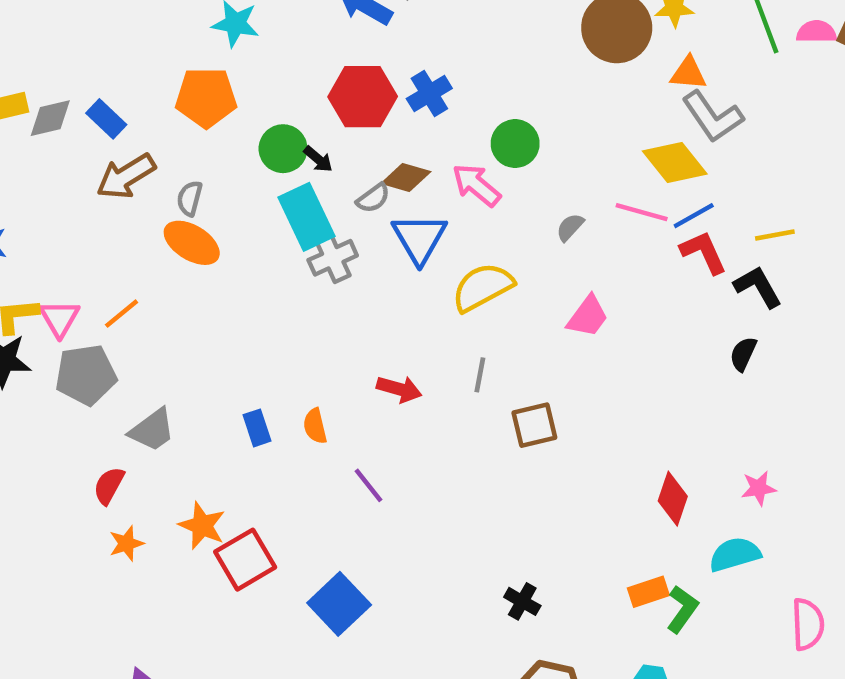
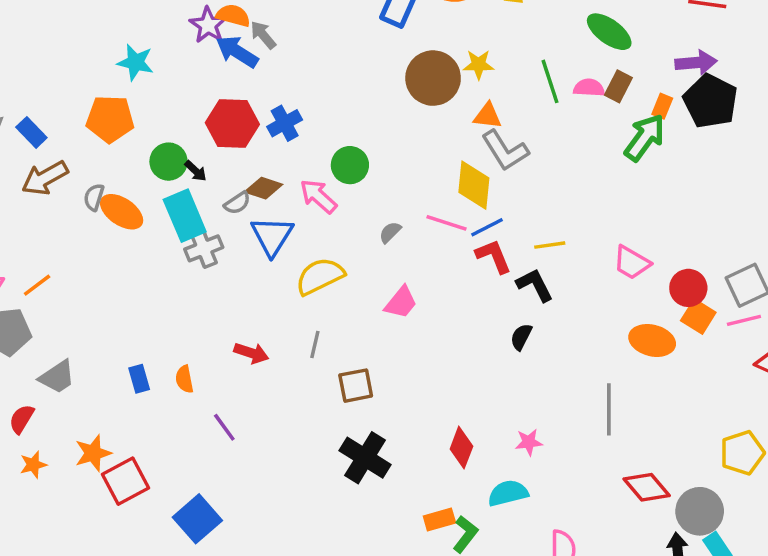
yellow diamond: (675, 163) -> (474, 185), turned 42
orange ellipse: (192, 243) -> (122, 212), moved
orange star: (202, 526) -> (93, 453), turned 30
black cross: (522, 601) -> (365, 458), moved, size x1.8

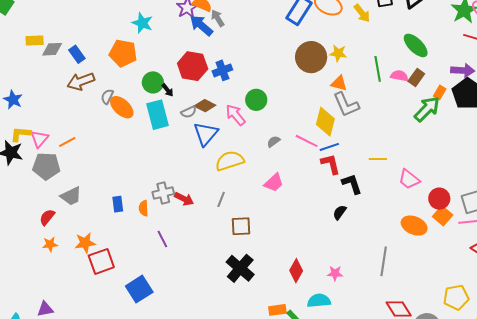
yellow line: (550, 245) -> (378, 159), moved
gray cross: (204, 248) -> (163, 193), moved

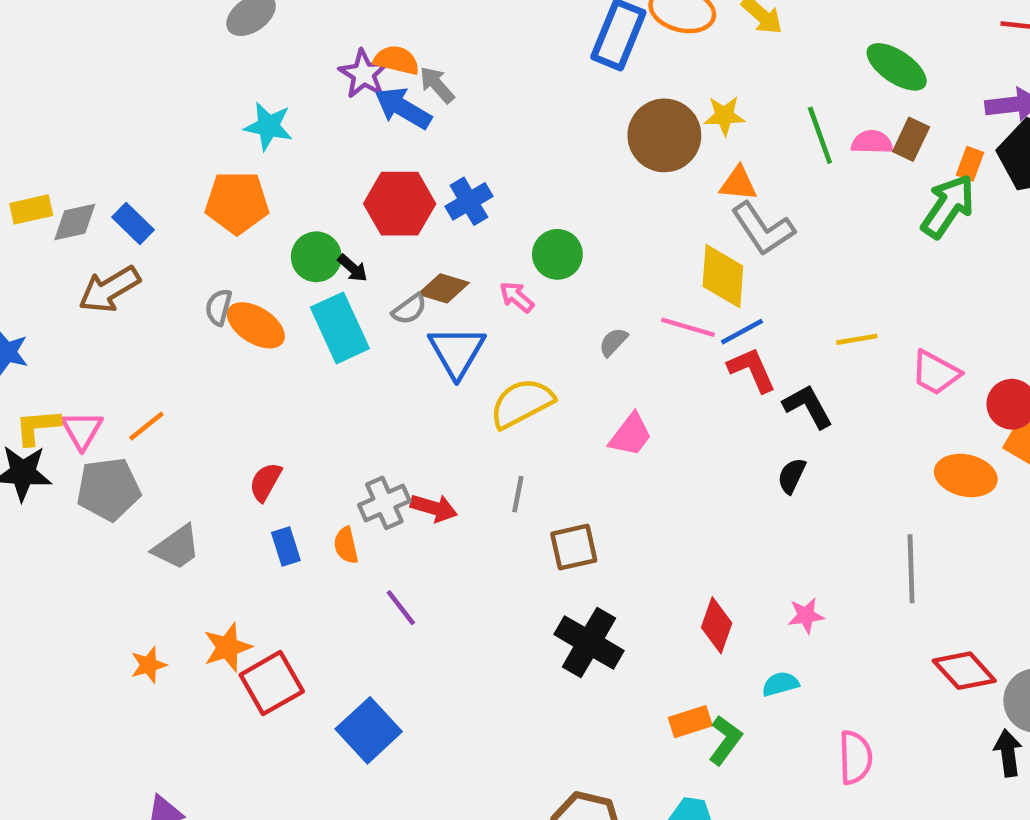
brown arrow: (81, 81) -> (109, 289), moved
pink arrow: (236, 115) -> (517, 297), size x0.7
red semicircle: (47, 217) -> (265, 482), moved
cyan semicircle: (319, 301) -> (780, 684), size x0.7

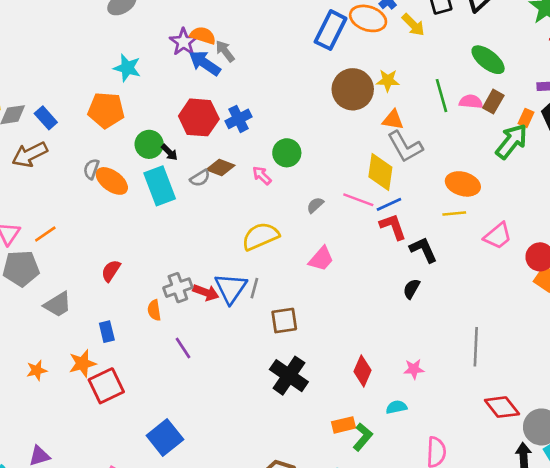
blue triangle: (457, 352) -> (231, 288), moved
pink trapezoid: (936, 373) -> (498, 236), turned -72
orange ellipse: (966, 475) -> (463, 184), moved
blue rectangle: (286, 547) -> (107, 332), moved
blue square: (369, 730) -> (165, 437), moved

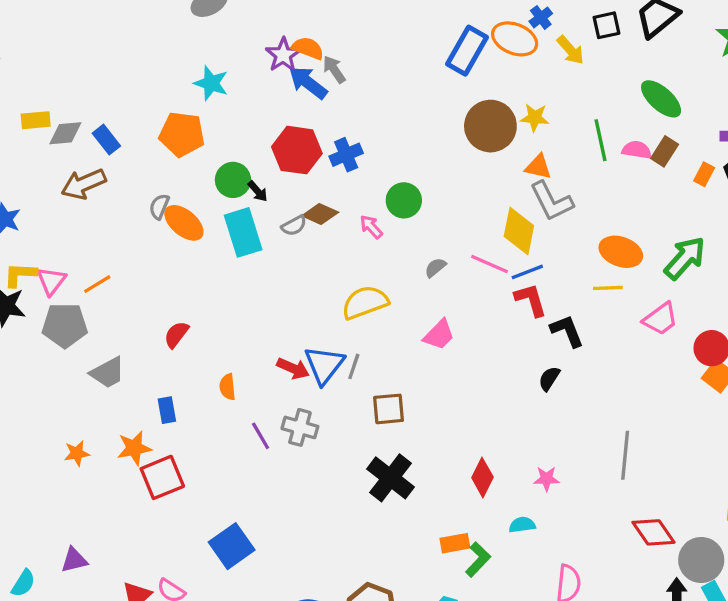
green arrow: (512, 141) -> (685, 258), moved
gray cross: (178, 288) -> (300, 427), moved, turned 32

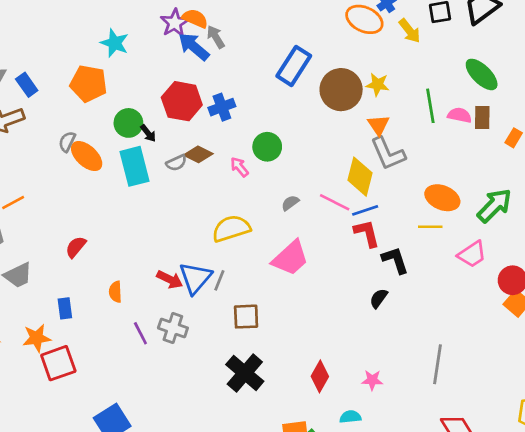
blue rectangle: (467, 51) -> (294, 66), moved
brown rectangle: (665, 151) -> (482, 118), turned -35
orange triangle: (538, 167) -> (378, 125), turned 40
pink trapezoid: (439, 335) -> (290, 258), size x1.4

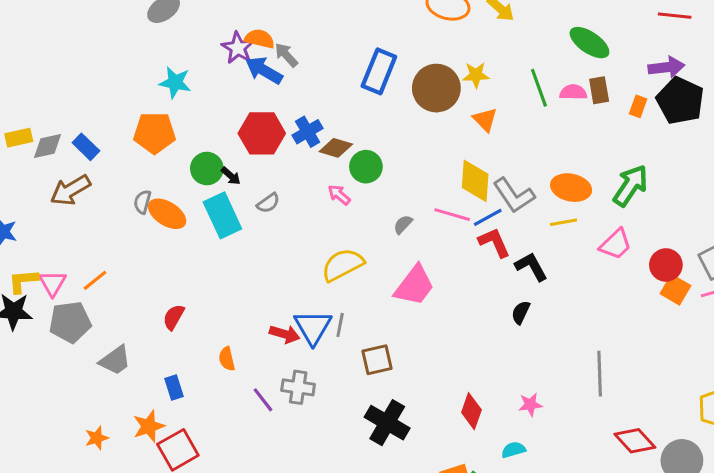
brown diamond: (198, 154) -> (336, 148), moved
gray L-shape: (388, 154) -> (514, 195), moved

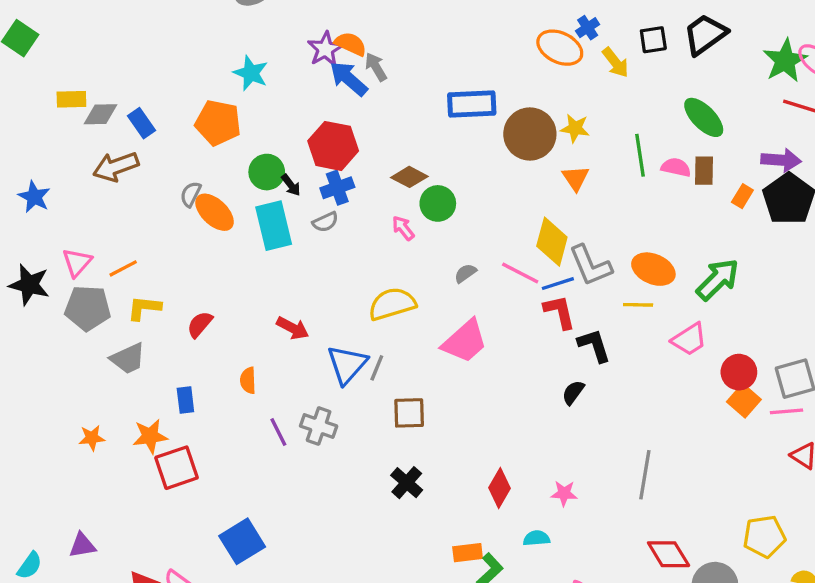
blue rectangle: (379, 71) -> (472, 104), turned 54
blue cross: (308, 132) -> (337, 188), moved
yellow L-shape: (23, 281) -> (144, 308), moved
red arrow: (285, 334) -> (293, 328), moved
black cross: (387, 423) -> (407, 483), size x0.7

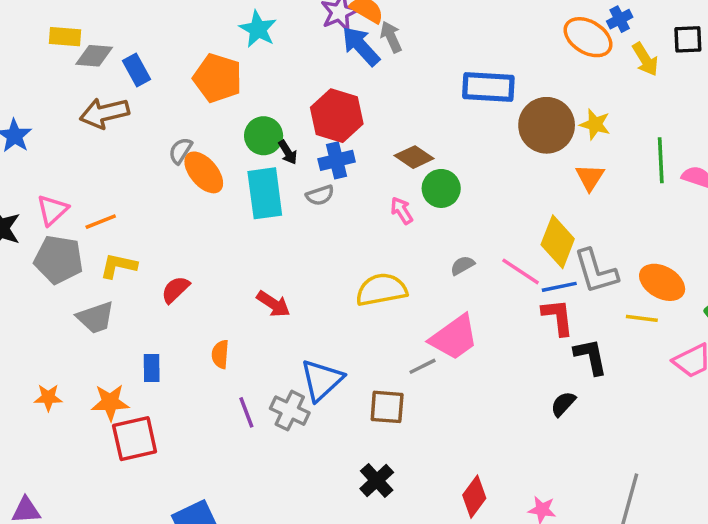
blue triangle: (347, 364) -> (322, 380), moved
gray line: (377, 368) -> (422, 366), moved, turned 35

